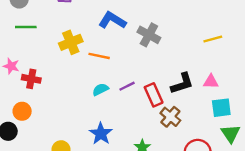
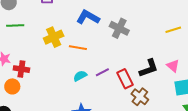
pink triangle: (211, 82) -> (173, 66), turned 40
orange circle: (22, 111) -> (12, 86), moved

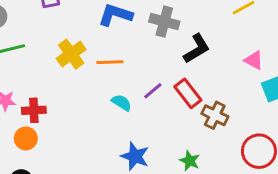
black L-shape: (149, 68) -> (197, 49), moved
cyan semicircle: (80, 76) -> (121, 103), turned 72

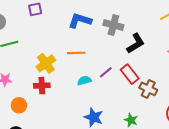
yellow cross: (71, 54) -> (46, 63), moved
cyan semicircle: (121, 103) -> (84, 81), turned -48
red cross: (34, 110) -> (42, 86), moved

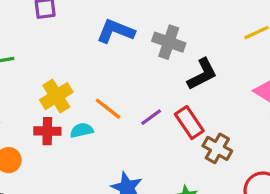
orange line: (76, 53) -> (108, 109), moved, turned 36
cyan semicircle: (84, 81) -> (82, 130), moved

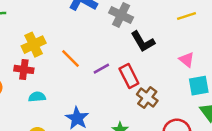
black L-shape: (202, 74) -> (143, 42), turned 80
cyan semicircle: (82, 130) -> (37, 97), moved

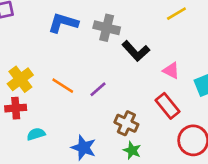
pink triangle: (187, 60) -> (171, 71), moved
red rectangle: (129, 76) -> (168, 106), moved
brown cross: (147, 98) -> (126, 123), moved

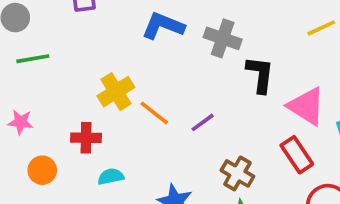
black L-shape: (136, 51) -> (260, 74), turned -136
pink triangle: (171, 71) -> (306, 106), size x1.6
yellow cross: (20, 79) -> (116, 92), moved

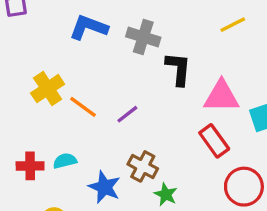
pink triangle: (306, 106) -> (221, 96), turned -30
red cross: (86, 138) -> (30, 166), moved
brown cross: (237, 173) -> (143, 166), moved
cyan semicircle: (111, 177) -> (65, 161), moved

